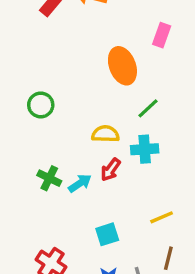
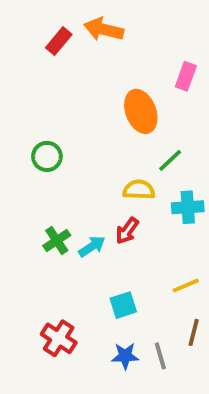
yellow semicircle: (105, 134) -> (139, 190), moved
cyan cross: (145, 149) -> (188, 207), moved
green cross: (49, 178) -> (57, 241), turned 30

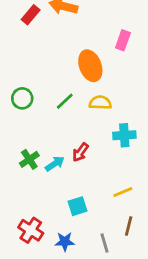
green line: (170, 160) -> (65, 101), moved
yellow semicircle: (139, 190) -> (100, 103), moved
blue star: (125, 356) -> (65, 242), moved

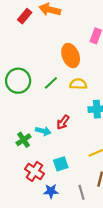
green circle: (22, 98) -> (18, 81), size x1.5
green cross: (29, 159) -> (24, 140), moved
cyan arrow: (55, 164) -> (43, 131), turned 48
red cross: (31, 230) -> (34, 171), moved

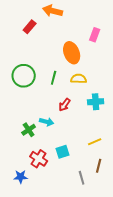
red rectangle: (25, 16) -> (30, 27), moved
green line: (51, 83) -> (54, 78), turned -32
red arrow: (63, 122) -> (65, 105), moved
blue star: (51, 191) -> (21, 177), moved

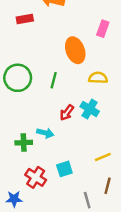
red rectangle: (30, 27) -> (25, 19), turned 40
yellow semicircle: (79, 79) -> (98, 78), moved
cyan cross: (96, 102) -> (90, 109), moved, turned 35
green cross: (29, 130) -> (24, 143), turned 32

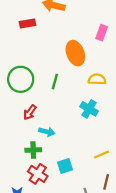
red arrow: (67, 113) -> (30, 112), moved
green cross: (24, 143) -> (33, 150), moved

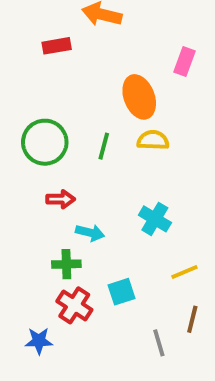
yellow semicircle: (97, 79) -> (153, 140), moved
cyan cross: (89, 109) -> (155, 219), moved
red arrow: (30, 112) -> (61, 199), turned -126

